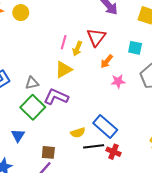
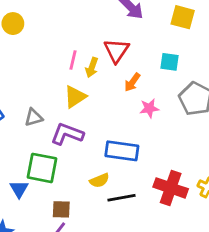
green square: (33, 107) -> (42, 168), moved, turned -30
blue rectangle: (105, 126) -> (122, 151), moved, turned -30
red cross: (113, 152) -> (171, 188), moved, size x1.6

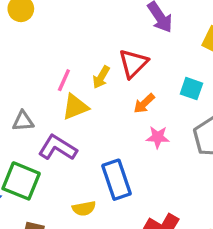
pink line: (73, 60) -> (64, 80), moved
blue rectangle: (122, 151) -> (116, 180), turned 52

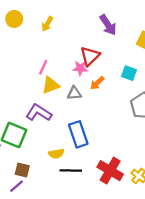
yellow arrow: (101, 77) -> (47, 24), moved
gray triangle: (23, 121) -> (74, 93), moved
pink star: (158, 137) -> (80, 68), moved

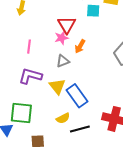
cyan square: (129, 73) -> (93, 11), moved
yellow triangle: (51, 85) -> (57, 86), moved, turned -30
purple L-shape: (39, 113) -> (30, 76), moved

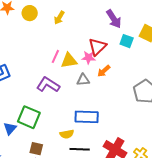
yellow triangle: (57, 86) -> (69, 61), moved, turned 42
blue rectangle: (77, 96) -> (87, 117), turned -70

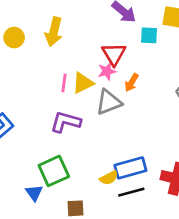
yellow arrow: (59, 18) -> (54, 32), size x1.5
gray triangle: (83, 80) -> (109, 102), size x1.5
green square: (29, 117) -> (54, 171), turned -30
blue rectangle: (87, 117) -> (130, 168), moved

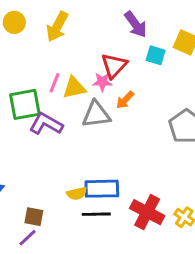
green square: (54, 171) -> (25, 104), moved

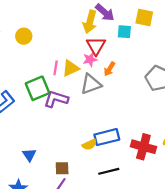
yellow circle: (14, 22) -> (24, 36), moved
yellow arrow: (57, 27) -> (90, 22), moved
black line: (96, 214) -> (109, 171), moved

